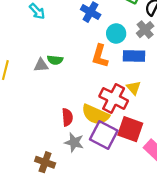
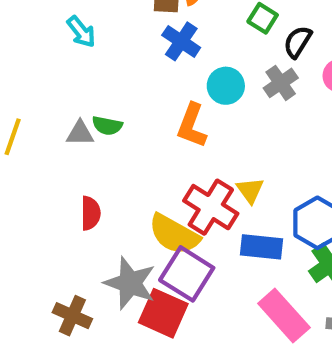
blue rectangle: (134, 56) -> (261, 247), moved
red semicircle: (67, 117) -> (90, 213), moved
red square: (130, 129) -> (163, 313), moved
gray star: (74, 142) -> (130, 283), size x1.4

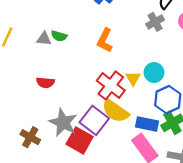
cyan circle: (226, 86) -> (154, 72), moved
red semicircle: (90, 213) -> (45, 83), turned 90
yellow semicircle: (174, 234) -> (115, 111), moved
blue rectangle: (261, 247) -> (147, 124), moved

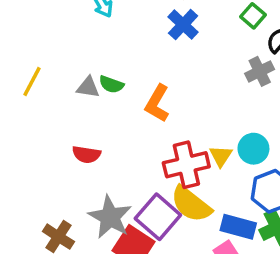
orange L-shape: (105, 40) -> (157, 103), moved
red cross: (111, 85) -> (186, 165), turned 36

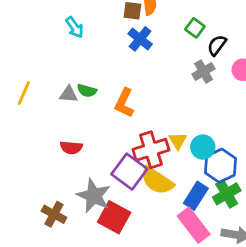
cyan circle: (253, 149) -> (203, 147), moved
purple square: (158, 217) -> (129, 172), moved
blue rectangle: (238, 227) -> (196, 196), turned -68

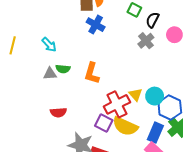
cyan arrow: (75, 27) -> (49, 45), moved
yellow line: (24, 93) -> (13, 45), moved
purple square: (129, 172) -> (104, 123), size x0.7

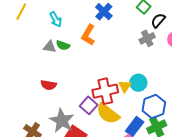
orange L-shape: (92, 73) -> (88, 35), moved
cyan circle: (155, 96) -> (138, 83), moved

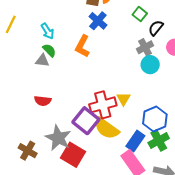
green semicircle: (63, 45) -> (49, 50), moved, turned -152
cyan circle: (138, 83) -> (150, 65), moved
purple square: (89, 105) -> (86, 121), size x1.4

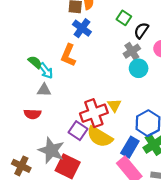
cyan arrow: (47, 31) -> (46, 71), moved
gray triangle: (42, 60) -> (44, 90), moved
purple square: (86, 121) -> (78, 131), size x0.7

